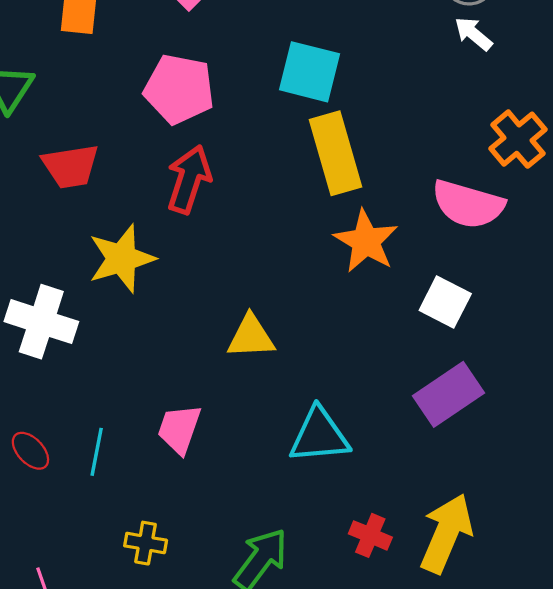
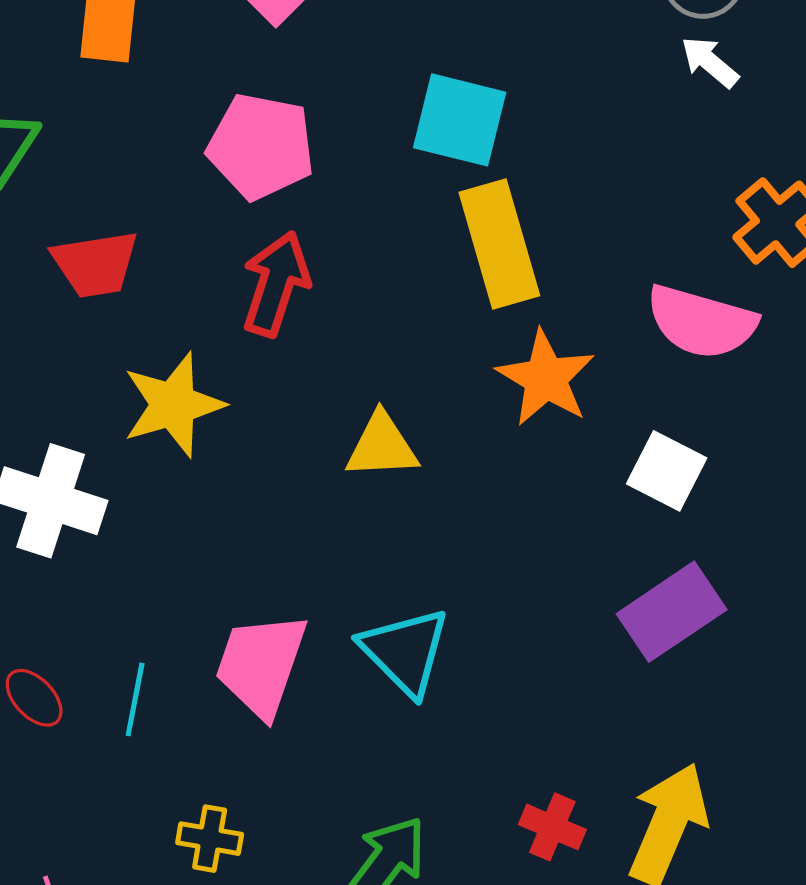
yellow triangle: (251, 337) -> (382, 446), moved
pink trapezoid: (179, 429) -> (261, 665), size x1.4
cyan triangle: (319, 436) -> (405, 651), moved, turned 50

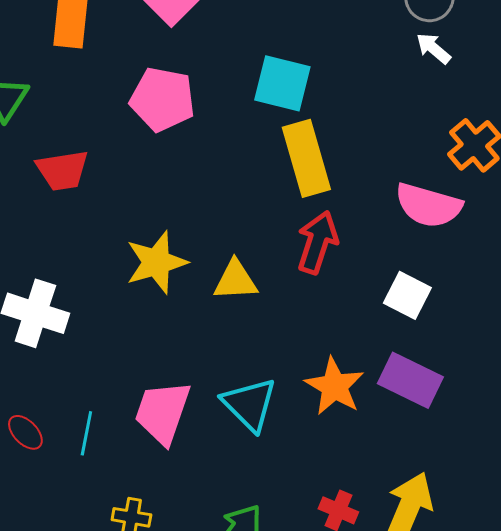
red arrow: (276, 284) -> (317, 242), moved
orange star: (546, 378) -> (334, 386), moved
yellow star: (173, 405) -> (156, 262), moved
purple rectangle: (672, 612) -> (410, 380), turned 60

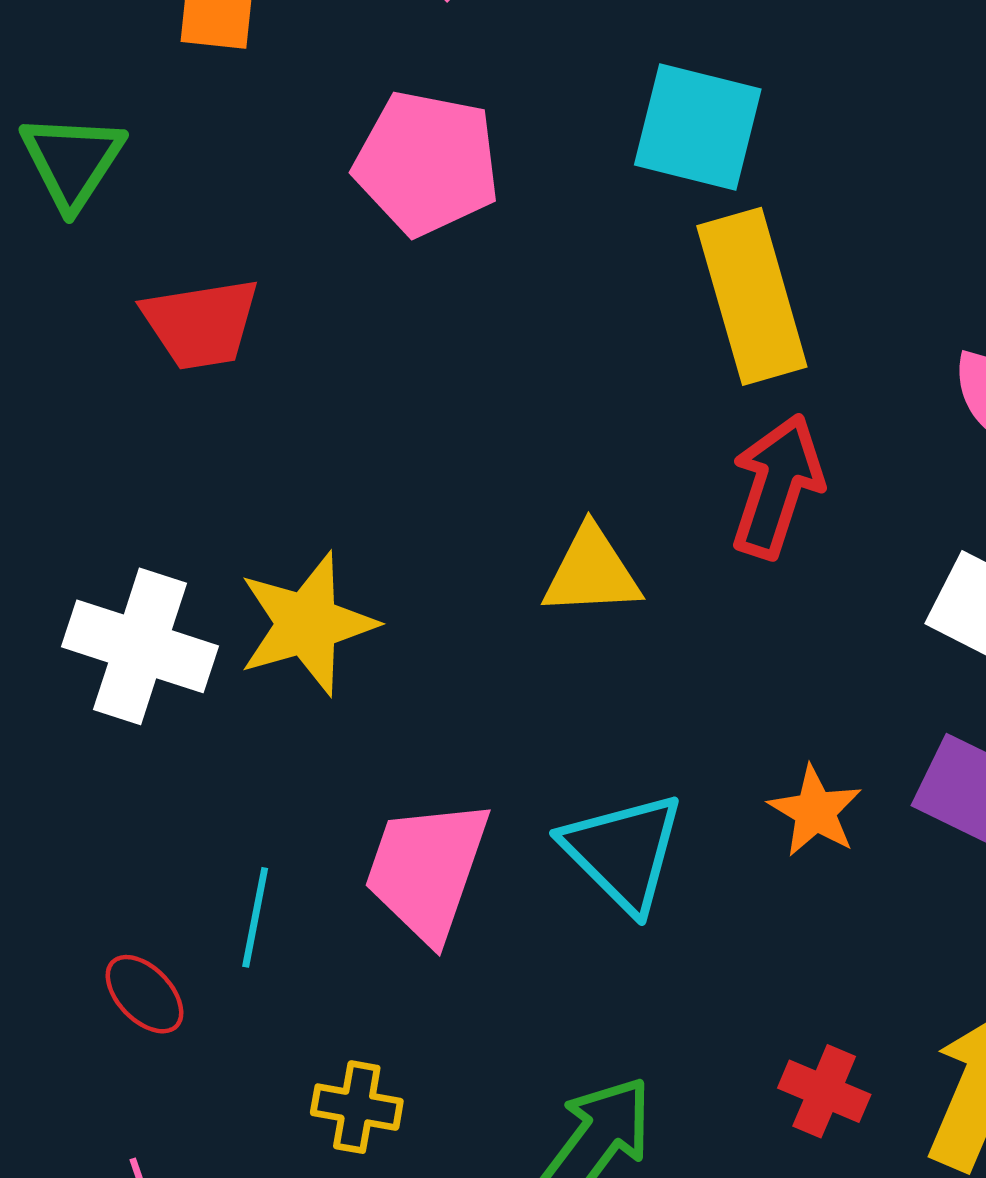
yellow star: (156, 262) -> (307, 624), moved
orange star: (334, 386) -> (815, 811), size x0.7
red ellipse: (25, 432) -> (145, 994), moved

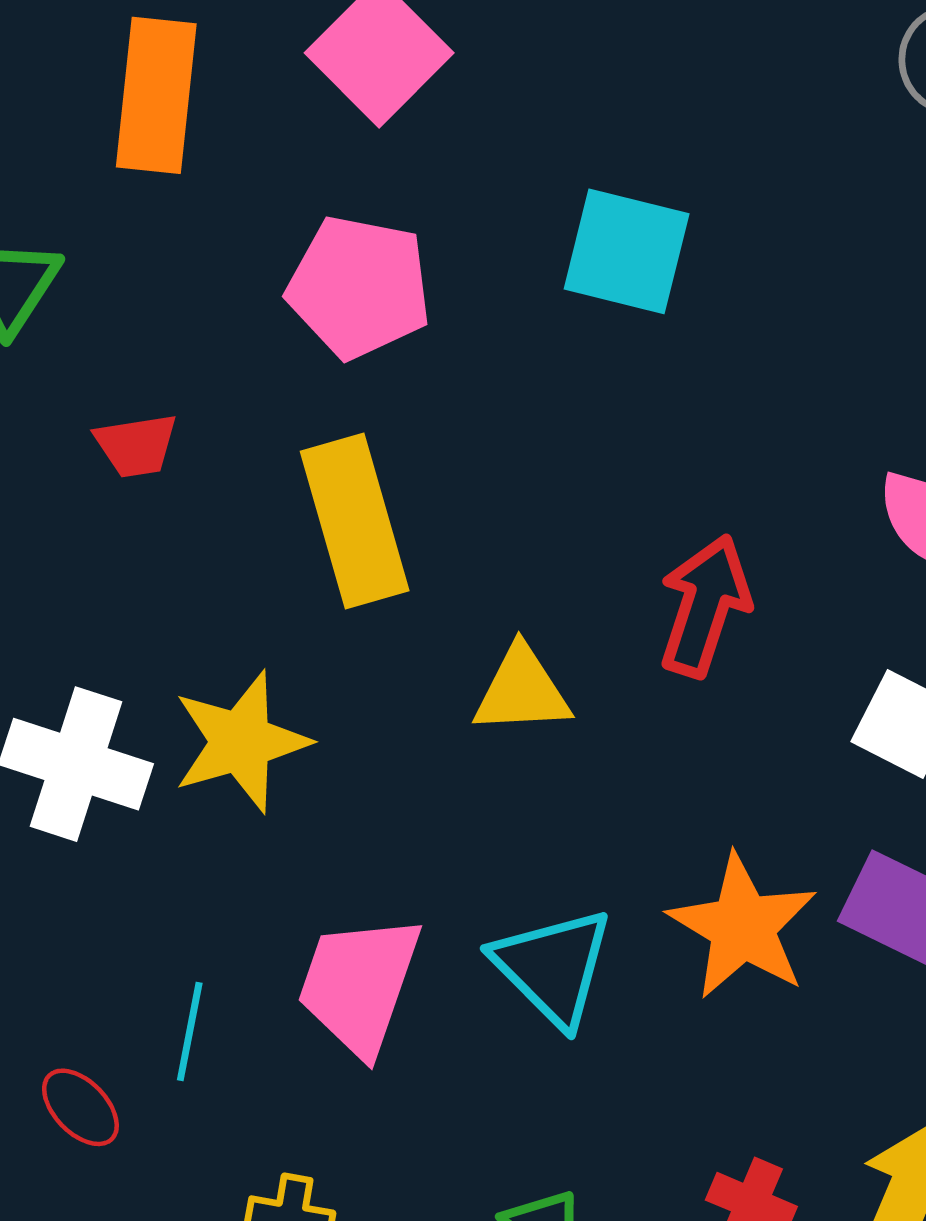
yellow rectangle: (752, 296) -> (355, 521), moved
red trapezoid: (201, 323) -> (136, 445), size x0.7
orange star: (815, 811) -> (743, 927), size x1.6

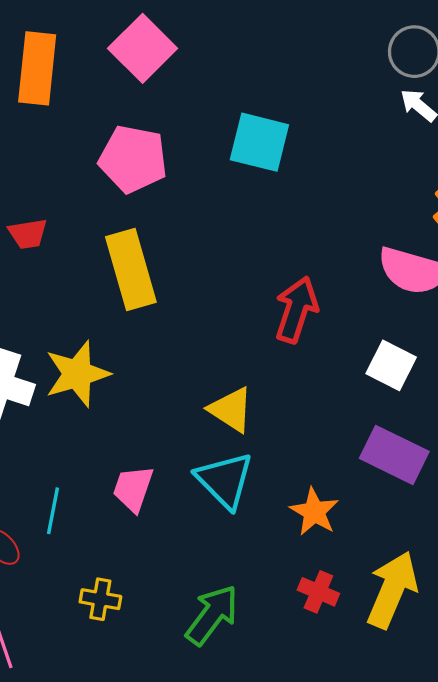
yellow triangle: (522, 691) -> (231, 410), moved, turned 36
orange star: (743, 927) -> (314, 512), moved, size x0.7
pink trapezoid: (359, 985) -> (133, 489), size x0.7

